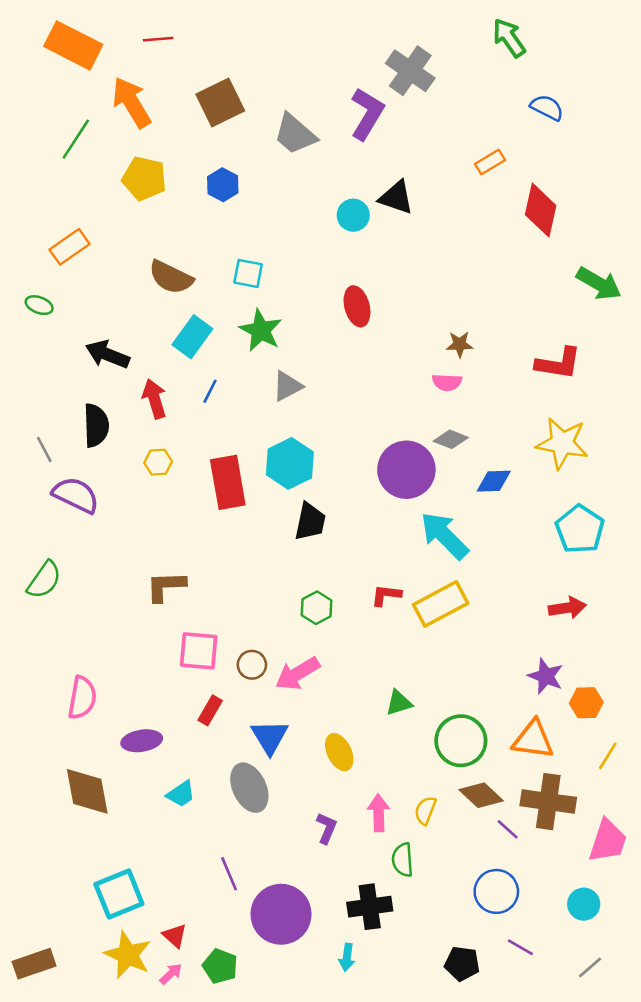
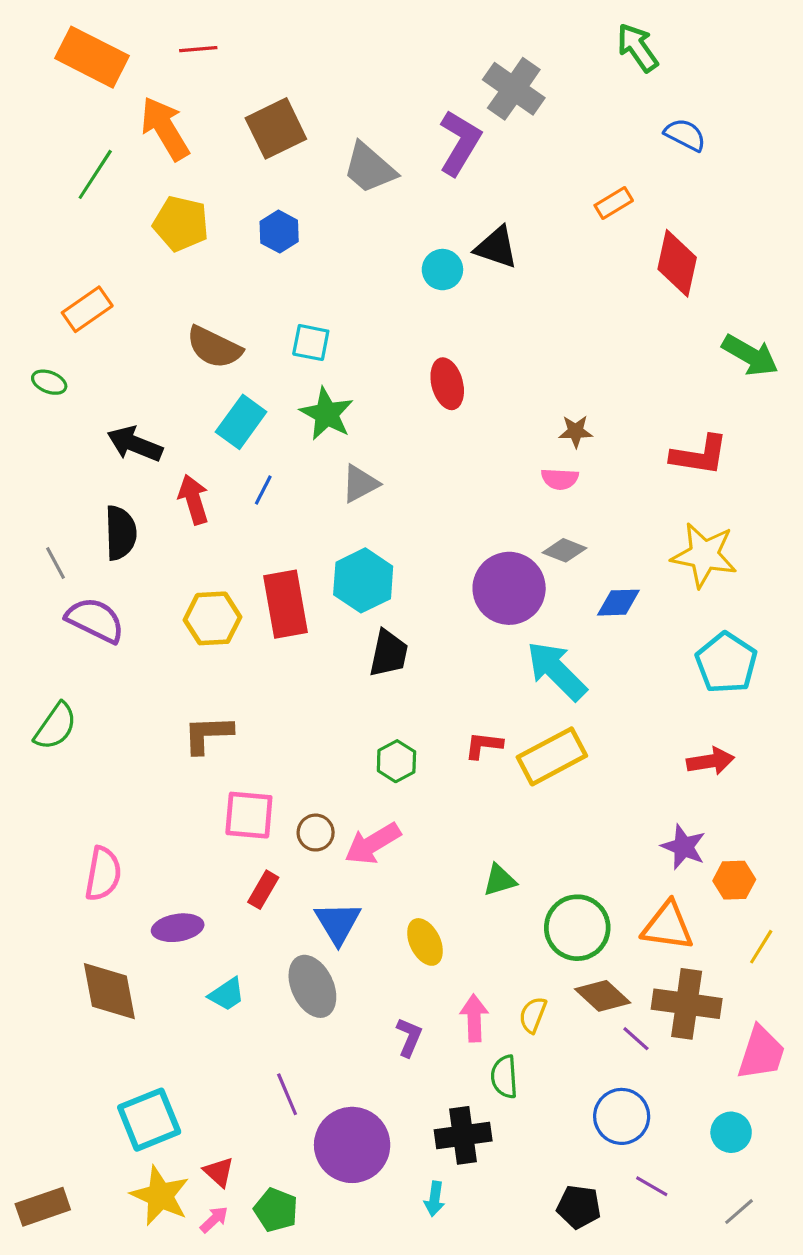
yellow hexagon: (158, 462) -> (213, 618), moved, size x1.6

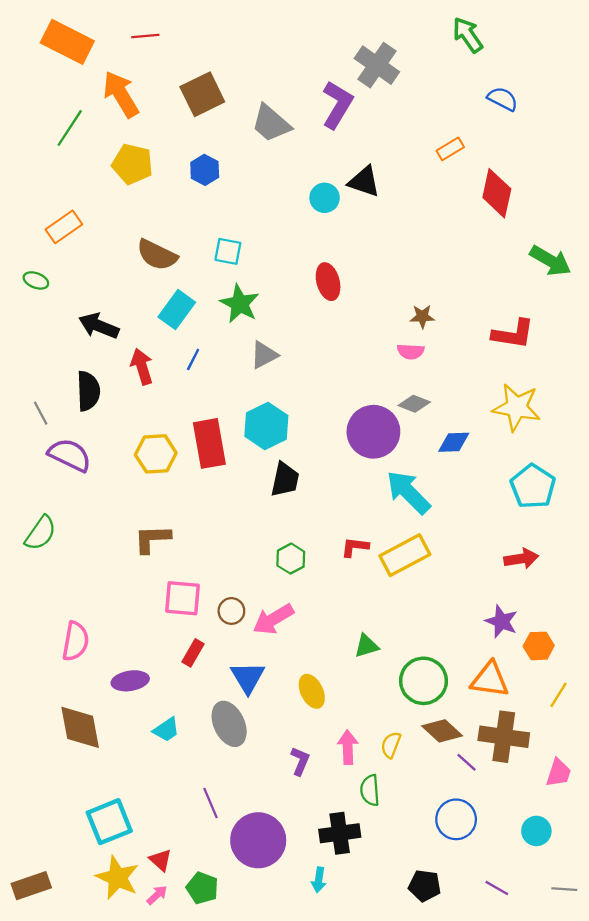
pink trapezoid: (761, 1053) -> (558, 773), size x0.7
purple line: (652, 1186) -> (497, 888), moved
gray line: (739, 1212) -> (564, 889), moved, turned 45

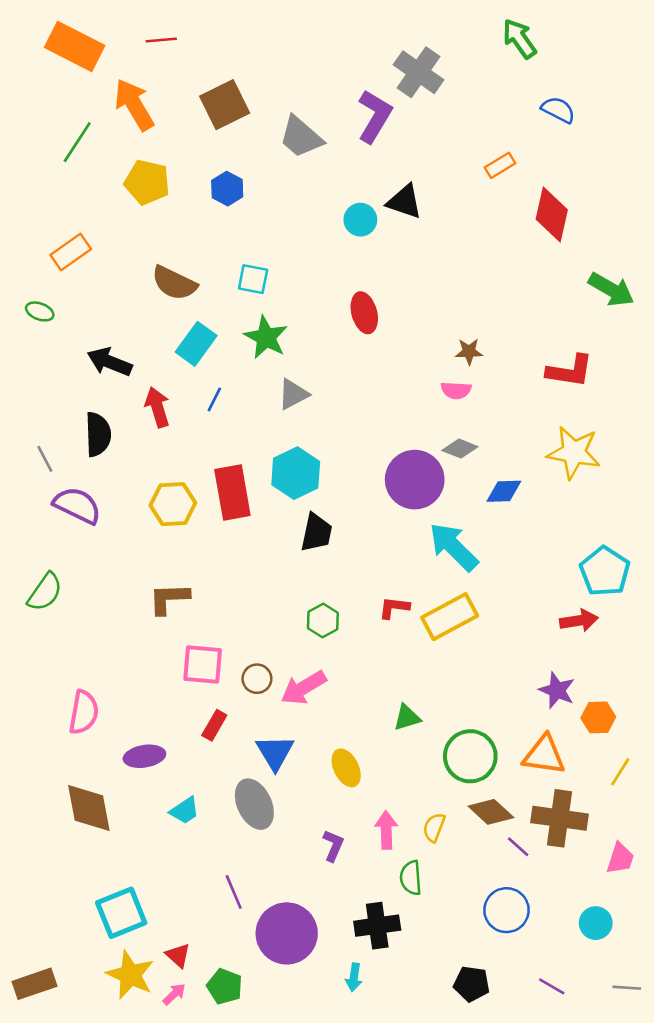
cyan pentagon: (533, 486) -> (605, 571), moved

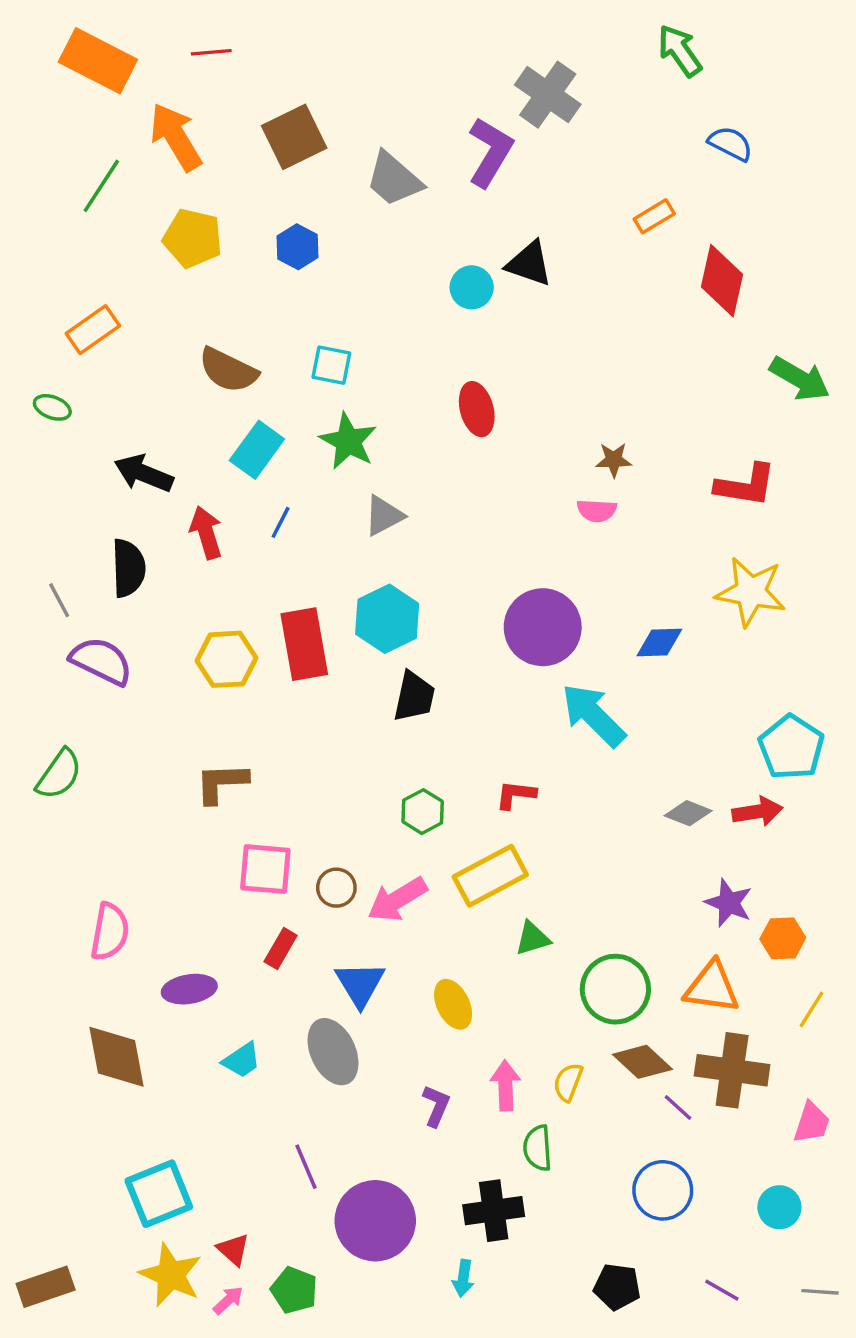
gray diamond: (460, 449) -> (688, 813), moved
yellow rectangle: (450, 617) -> (490, 876), moved

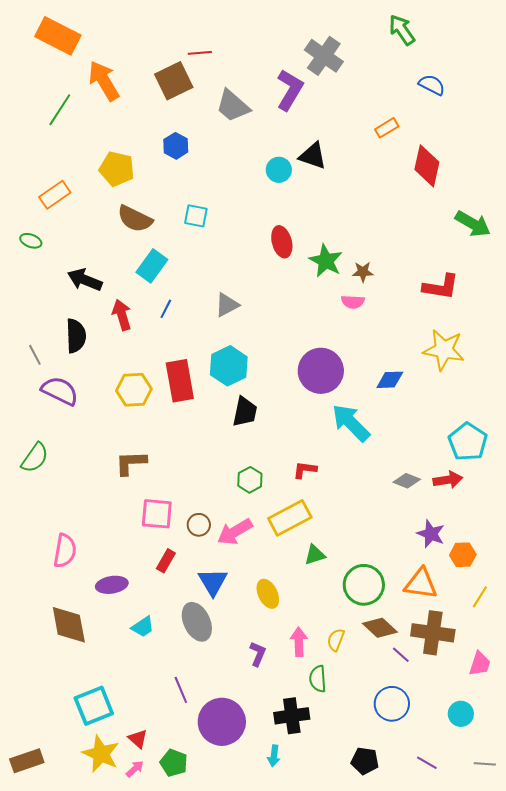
red line: (211, 52) -> (200, 53), moved
yellow pentagon: (193, 238) -> (117, 169), moved
green star: (348, 441) -> (326, 261), moved

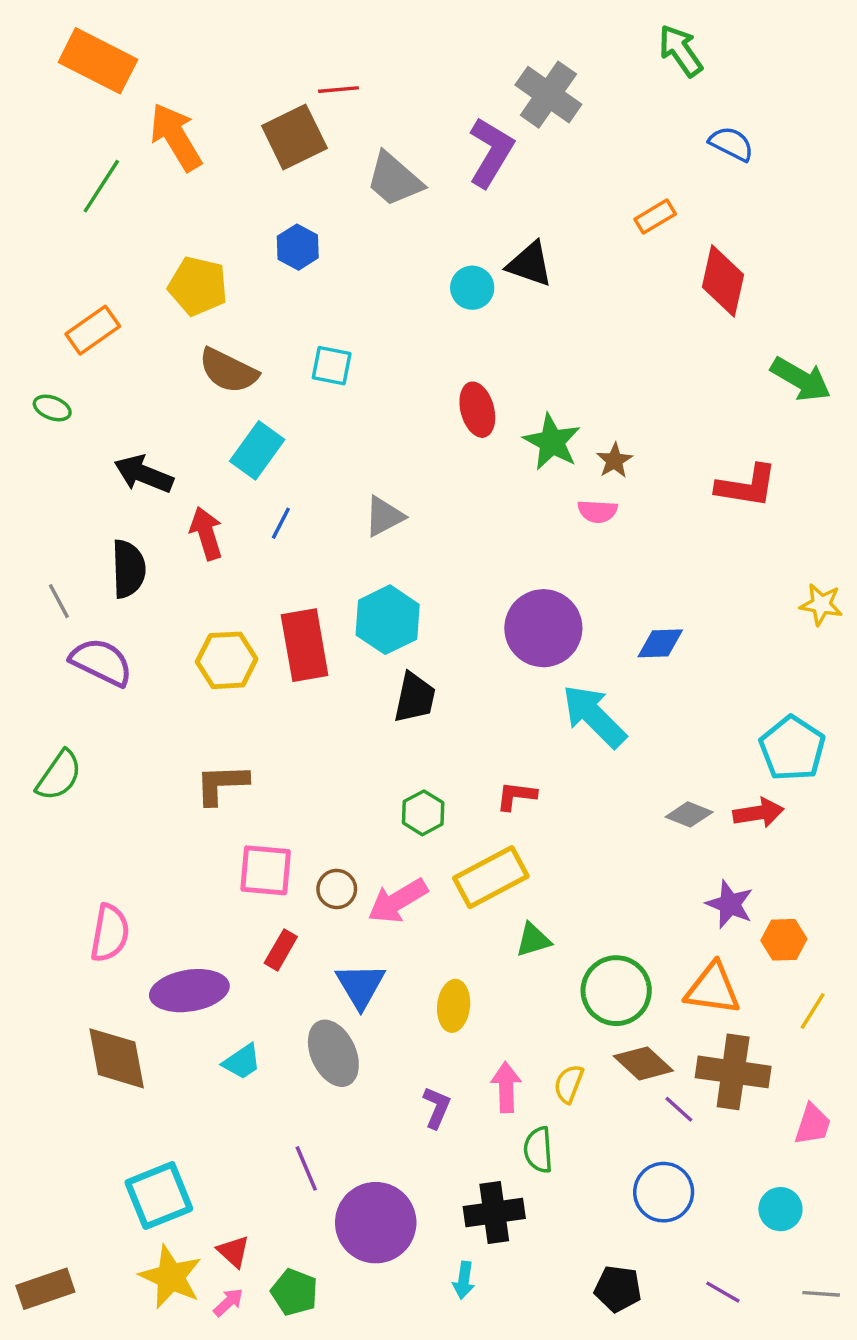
brown star: (363, 272) -> (615, 460), turned -30
yellow star: (444, 350) -> (821, 604), moved, size x0.6
purple ellipse: (112, 585) -> (189, 991), size x1.4
yellow ellipse: (268, 594) -> (454, 1006), turned 32

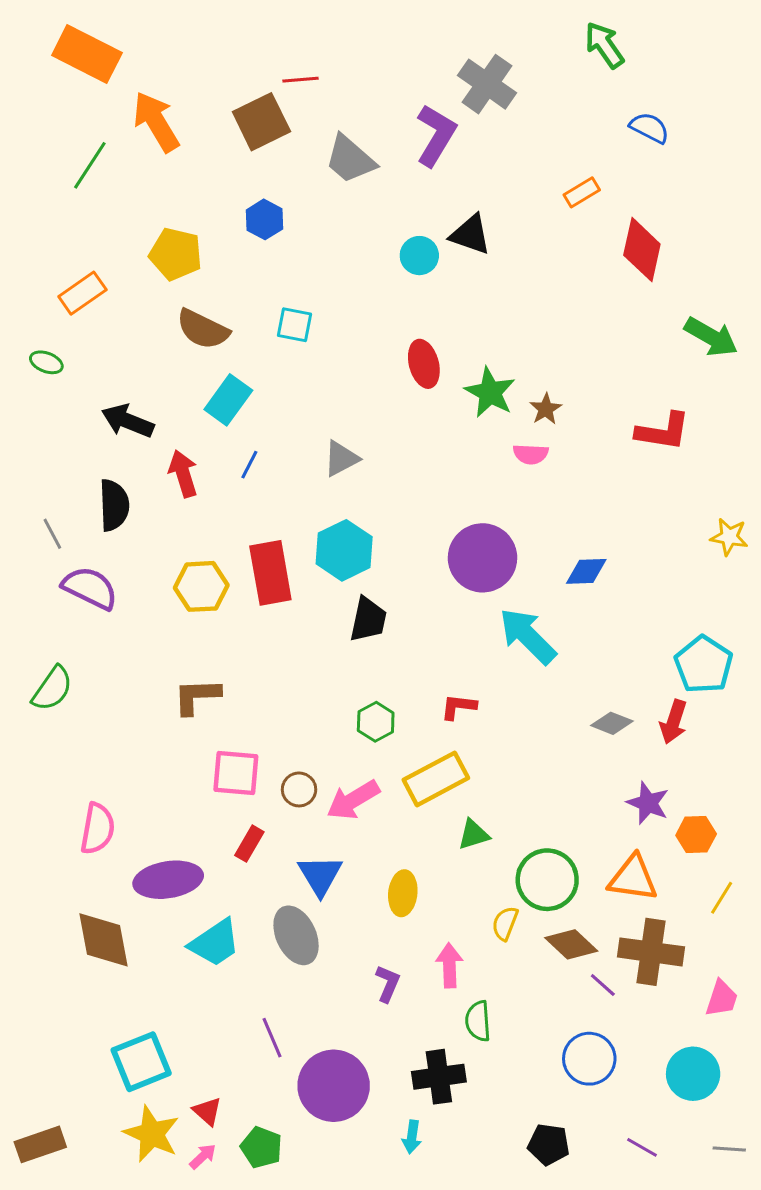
red arrow: (758, 813) -> (674, 722), turned 117
cyan trapezoid: (242, 1062) -> (215, 943), size x1.5
yellow semicircle: (569, 1084) -> (505, 923), moved
cyan circle: (780, 1209) -> (693, 1074), size x1.4

